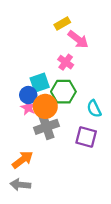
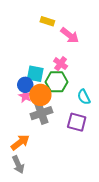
yellow rectangle: (62, 24) -> (47, 21), moved, turned 48
pink cross: (66, 62) -> (61, 64), moved
cyan square: (40, 83) -> (35, 74), turned 30
gray arrow: (20, 185) -> (18, 165), turned -120

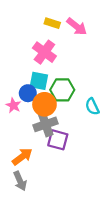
pink arrow: (70, 35) -> (77, 26), moved
pink cross: (61, 64) -> (44, 52), moved, size x1.5
pink star: (25, 96) -> (13, 105), moved
purple square: (77, 122) -> (58, 140), moved

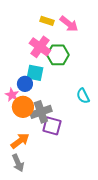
green hexagon: (62, 90) -> (58, 55), moved
orange circle: (44, 104) -> (23, 107), moved

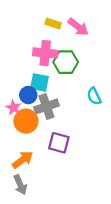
pink cross: (40, 47) -> (45, 53), turned -30
cyan semicircle: (83, 96) -> (94, 96), moved
gray cross: (41, 112) -> (46, 106), moved

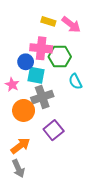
blue circle: (28, 95) -> (26, 62), moved
cyan semicircle: (94, 96) -> (75, 81), moved
pink star: (13, 108) -> (12, 85), moved
purple square: (59, 143) -> (54, 130), turned 36

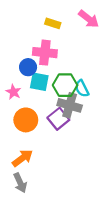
pink arrow: (71, 24) -> (89, 19), moved
green hexagon: (60, 57) -> (65, 85), moved
gray cross: (42, 97) -> (70, 105), moved, turned 35
purple square: (54, 130) -> (58, 119), moved

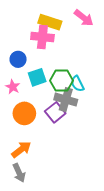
yellow rectangle: (53, 23) -> (50, 22), size x1.5
pink cross: (45, 53) -> (42, 37), moved
blue circle: (28, 67) -> (18, 59), moved
cyan square: (39, 82) -> (37, 77), turned -30

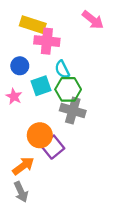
yellow rectangle: (50, 22) -> (33, 25), moved
cyan semicircle: (77, 84) -> (62, 69), moved
purple square: (55, 112) -> (53, 147), moved
orange circle: (24, 113) -> (40, 135), moved

